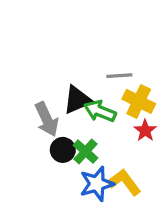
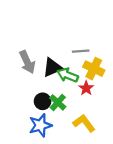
gray arrow: (47, 119) -> (27, 62), moved
red star: (145, 131) -> (86, 88), moved
blue star: (97, 184) -> (40, 125), moved

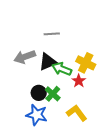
gray line: (81, 51) -> (52, 34), moved
gray arrow: (27, 62) -> (25, 57), turned 95
blue star: (40, 125) -> (37, 115), turned 30

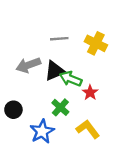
yellow cross: (86, 63) -> (96, 43), moved
black circle: (39, 93) -> (13, 110), moved
blue star: (37, 115) -> (42, 131), turned 30

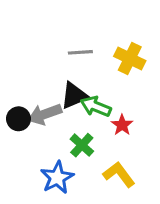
gray arrow: (28, 65) -> (45, 114), moved
black circle: (13, 110) -> (18, 119), moved

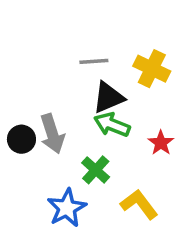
black triangle: (74, 96) -> (108, 98), moved
gray arrow: (45, 114) -> (52, 134), turned -88
red star: (122, 125) -> (161, 143), moved

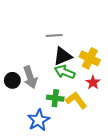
yellow cross: (152, 69) -> (90, 58), moved
green cross: (96, 170) -> (55, 98), turned -35
yellow L-shape: (139, 204) -> (76, 100), moved

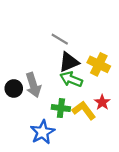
gray line: (54, 35) -> (60, 39), turned 35
red star: (93, 82) -> (102, 102), moved

